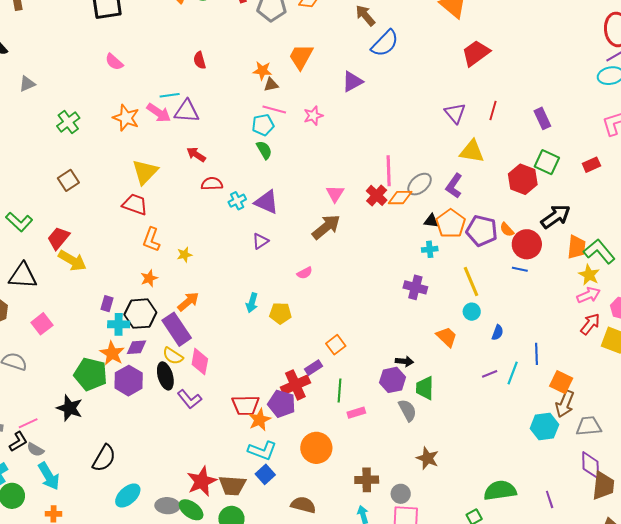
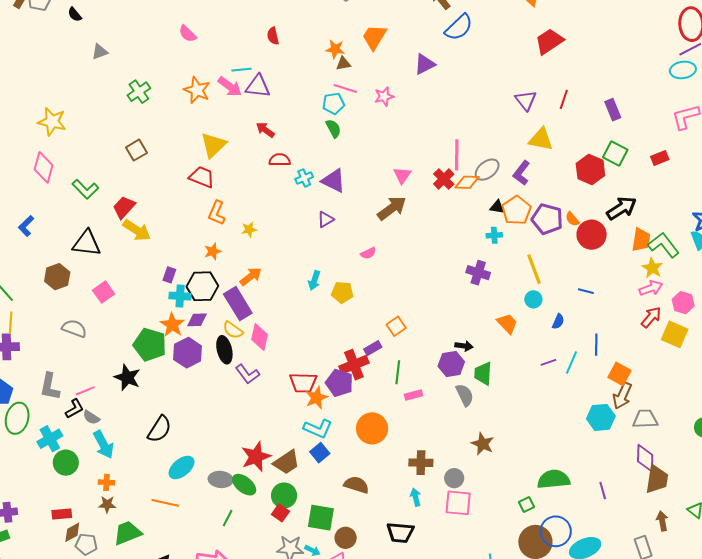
blue line: (520, 269) -> (586, 291), moved
brown trapezoid: (232, 486) -> (286, 462), turned -40

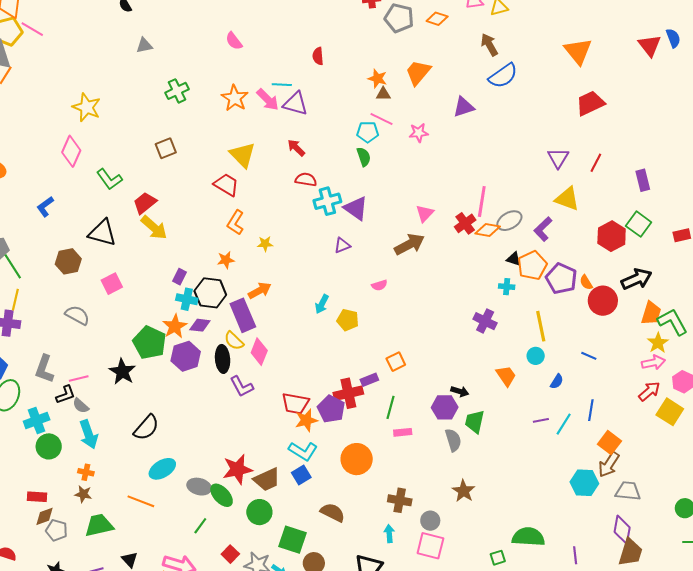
yellow triangle: (213, 145) -> (243, 155), turned -40
cyan cross: (304, 178) -> (327, 201), size x1.5
red square: (280, 513) -> (230, 554), moved

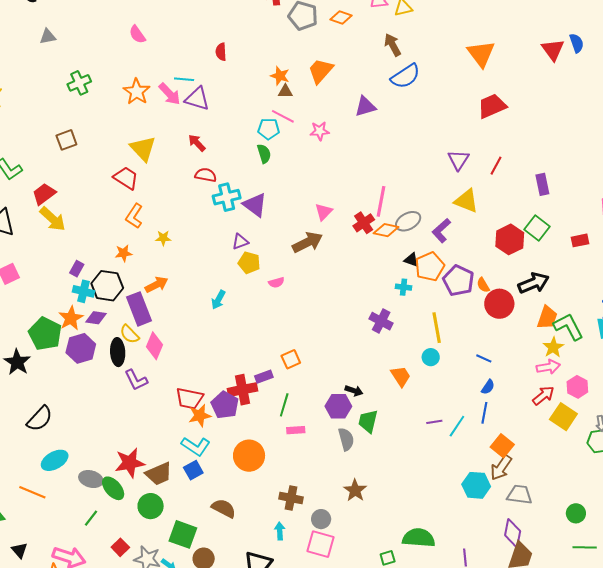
yellow pentagon: (348, 320) -> (249, 263), moved
blue semicircle: (557, 381) -> (488, 387), moved

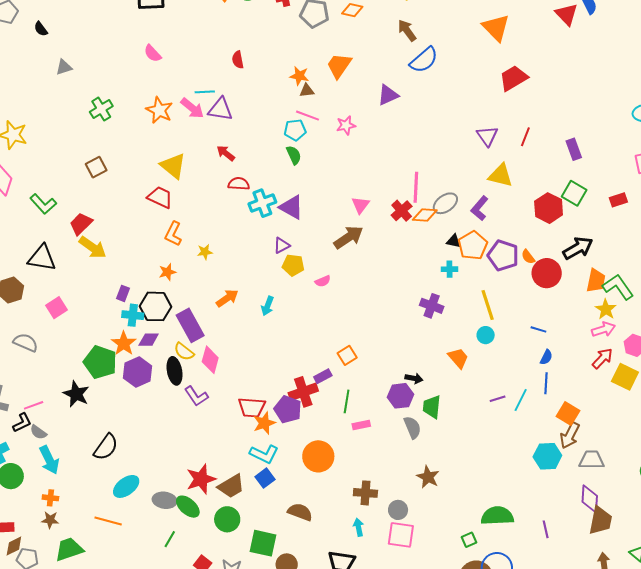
orange arrow: (157, 285) -> (227, 298), moved

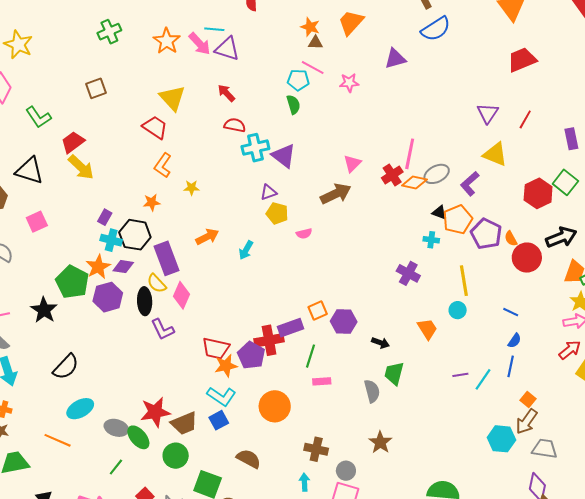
purple rectangle: (323, 376) -> (291, 328), size x1.4
purple hexagon: (400, 396) -> (344, 321), moved
orange square: (568, 414) -> (528, 400), size x0.7

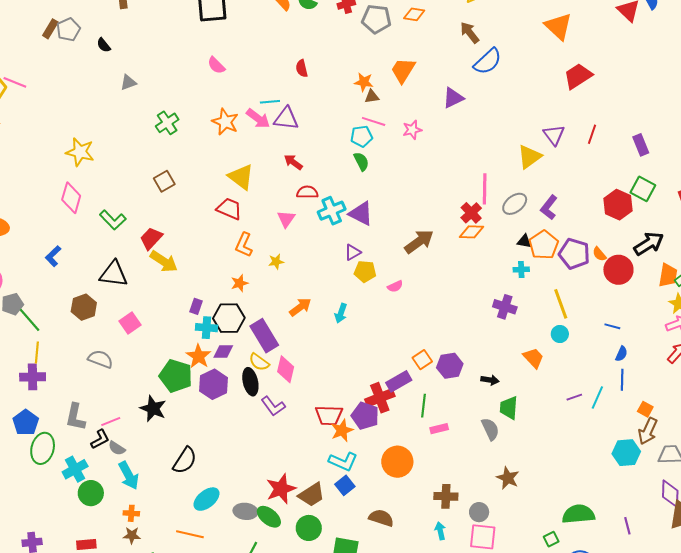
yellow triangle: (495, 154) -> (529, 157), moved, turned -48
pink triangle: (352, 163) -> (286, 219), moved
orange diamond: (414, 183) -> (471, 232), moved

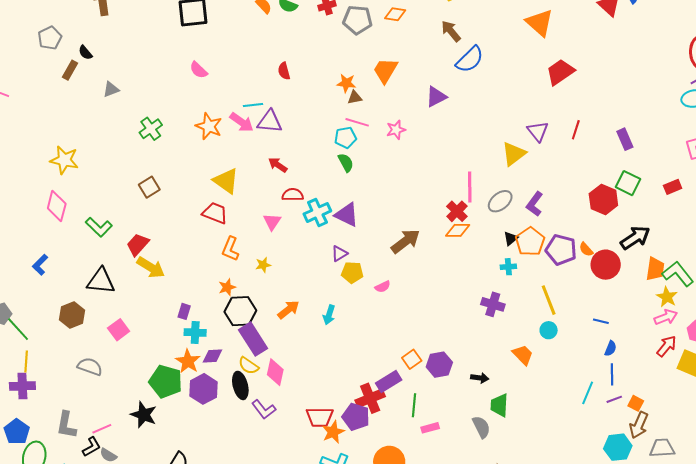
brown rectangle: (50, 29) -> (70, 70), moved
black triangle: (524, 241) -> (511, 238), turned -49
black hexagon: (229, 318) -> (240, 311), moved
purple line: (574, 397) -> (614, 399), moved

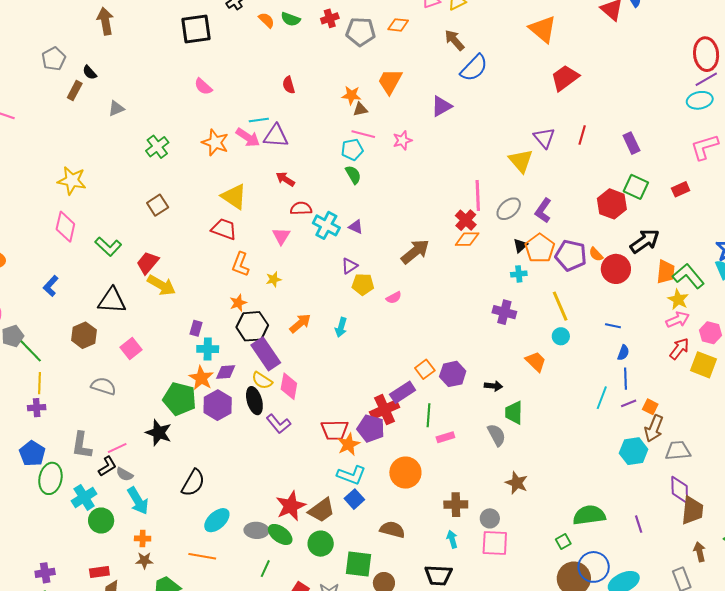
yellow triangle: (514, 154) -> (521, 161), turned -32
cyan cross: (317, 212) -> (326, 225), turned -36
purple triangle: (347, 215) -> (356, 227), size x0.6
purple cross: (22, 386) -> (37, 408), size x0.7

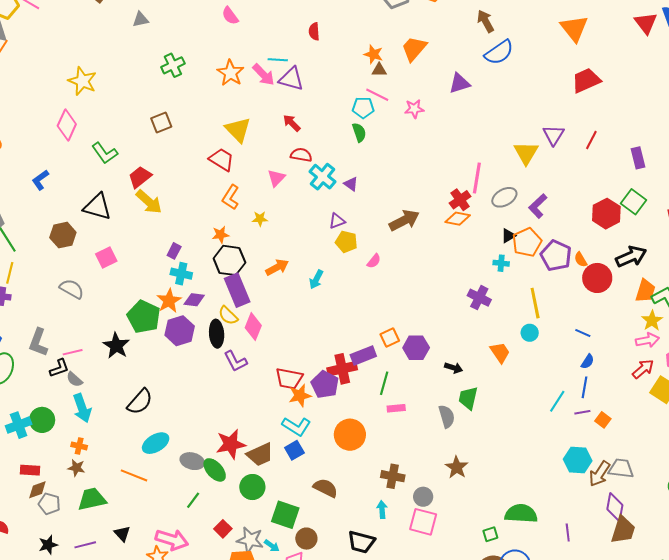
pink semicircle: (394, 298) -> (374, 261), turned -35
brown arrow: (654, 428) -> (600, 474), moved
cyan cross: (84, 497) -> (19, 425), moved

